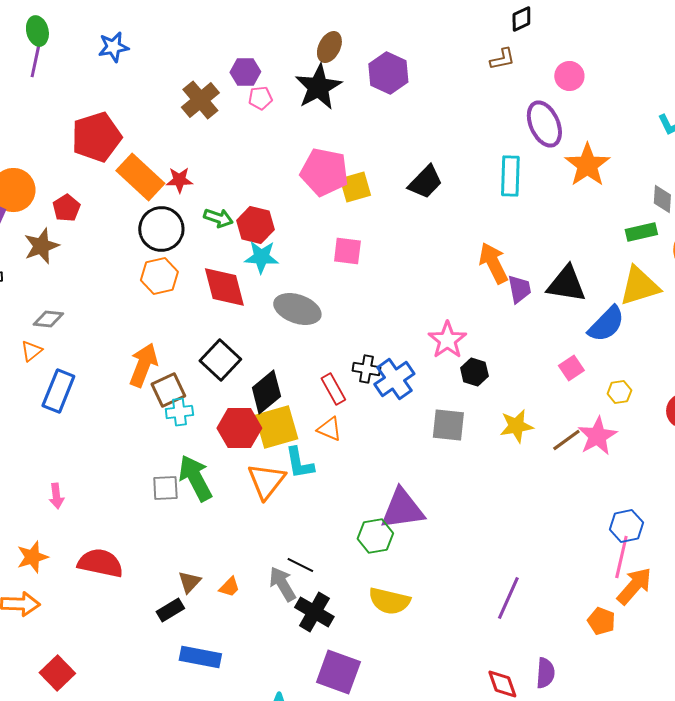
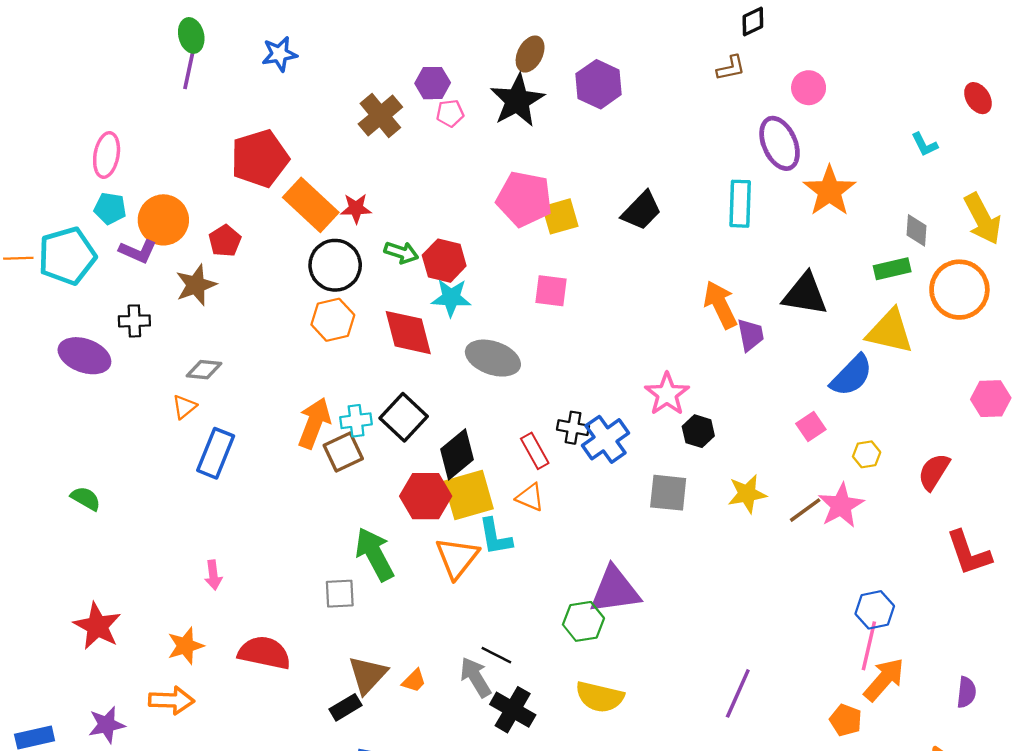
black triangle: (566, 284) -> (805, 294), moved
yellow triangle: (639, 286) -> (890, 331), turned 30
cyan cross: (179, 412) -> (356, 421), moved
gray square: (165, 488) -> (340, 594), moved
brown triangle: (189, 582) -> (368, 675), size x1.5

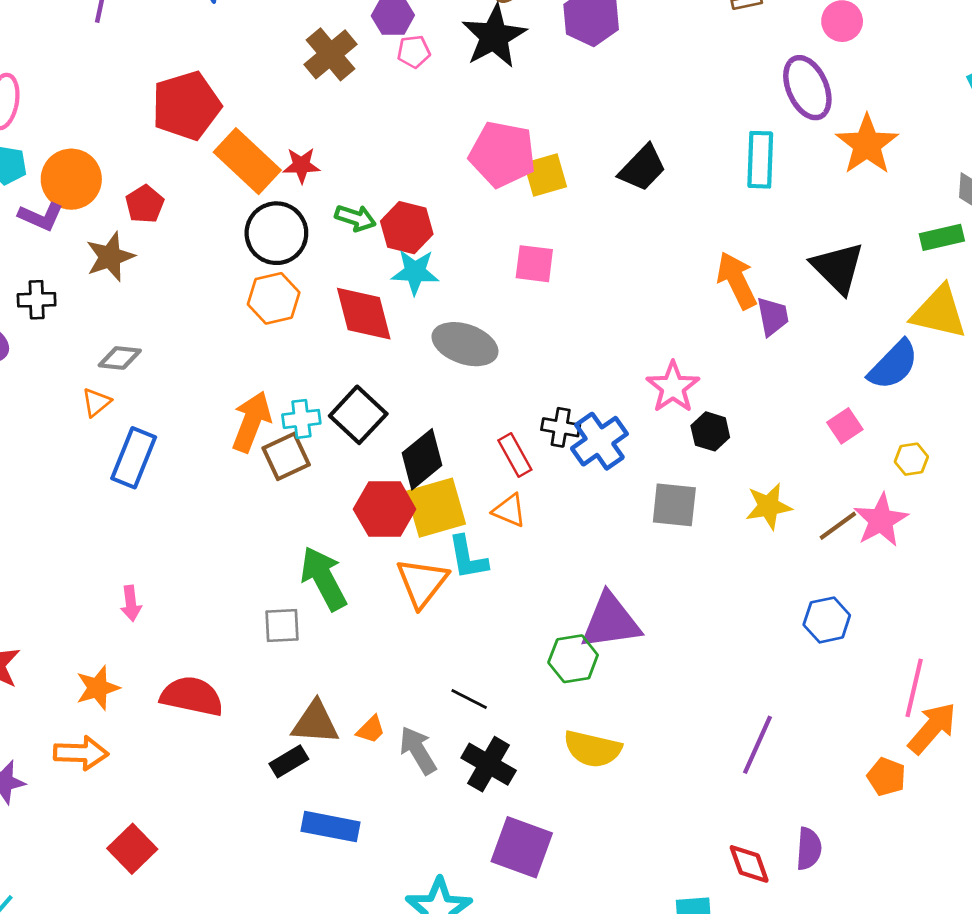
black triangle: (805, 294) -> (838, 268), turned 36
blue hexagon: (875, 610) -> (827, 620), moved
brown triangle: (368, 675) -> (315, 723), turned 51
gray arrow: (476, 677) -> (418, 750), moved

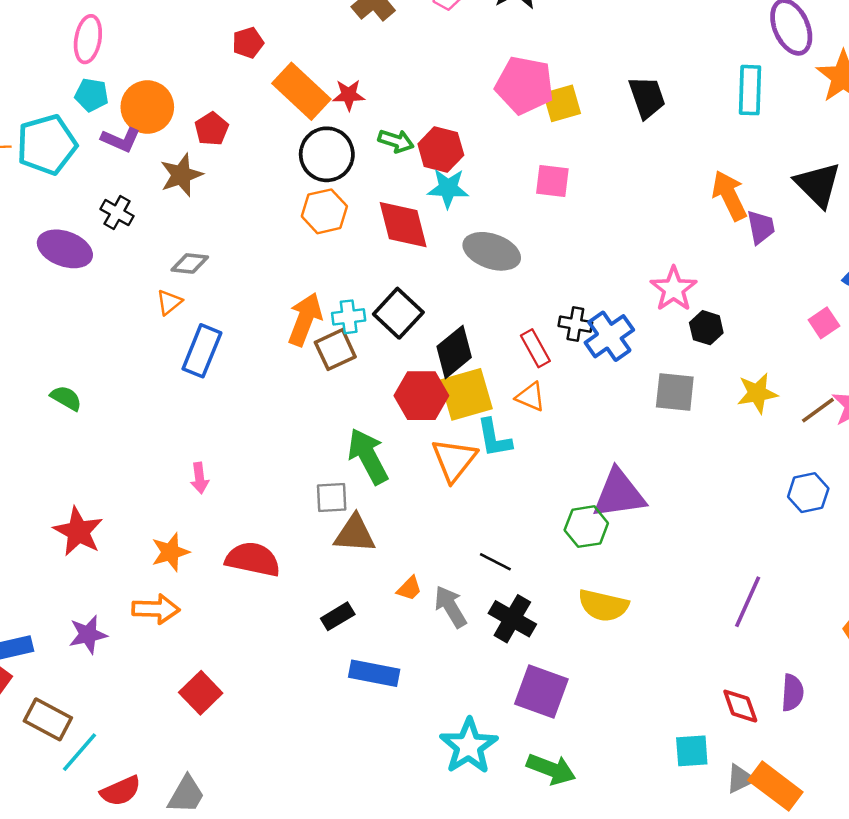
red pentagon: (186, 106) -> (248, 43), size x0.5
black trapezoid: (642, 168) -> (647, 97), turned -63
black cross: (37, 300) -> (117, 213), turned 32
brown triangle: (315, 723) -> (355, 534), moved

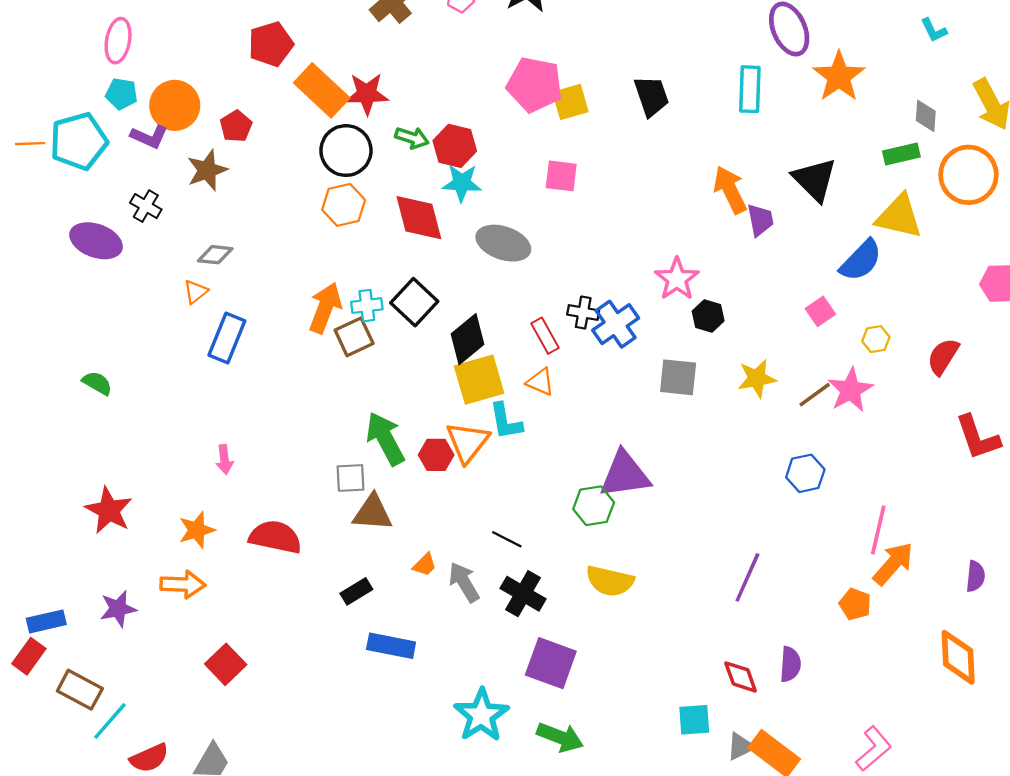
red pentagon: (248, 43) -> (271, 44), size x1.5
red star: (349, 95) -> (367, 94), size x1.4
red hexagon: (421, 396) -> (436, 455), moved, size x0.7

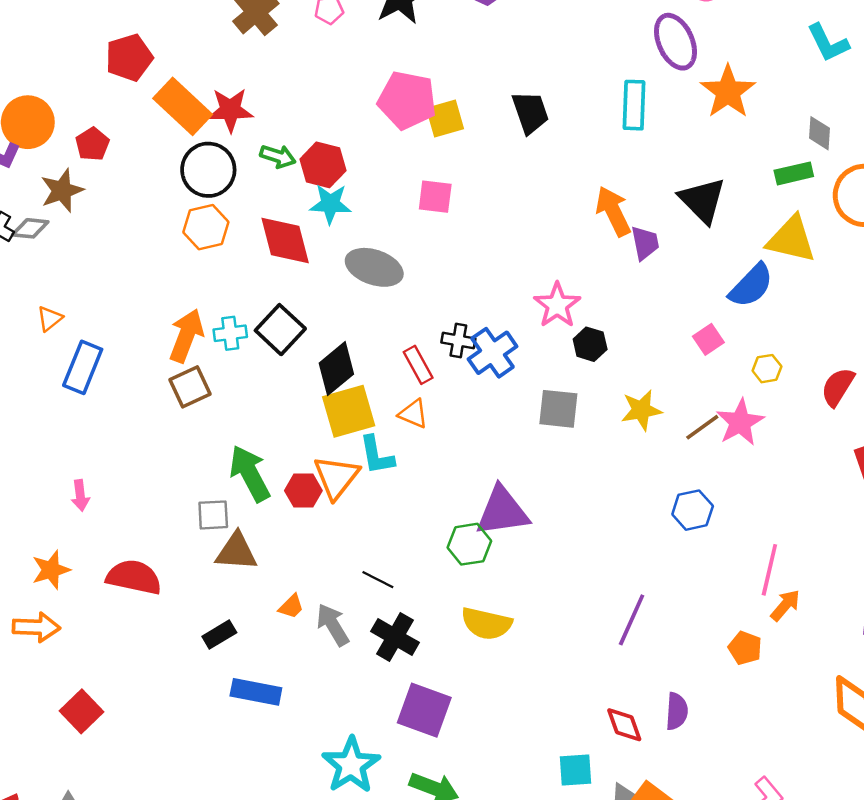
cyan L-shape: (934, 30) -> (828, 43), size x1.5
gray diamond: (215, 255) -> (30, 228), moved
brown square: (354, 337) -> (190, 387), moved
orange arrow: (893, 564) -> (785, 605), size x0.7

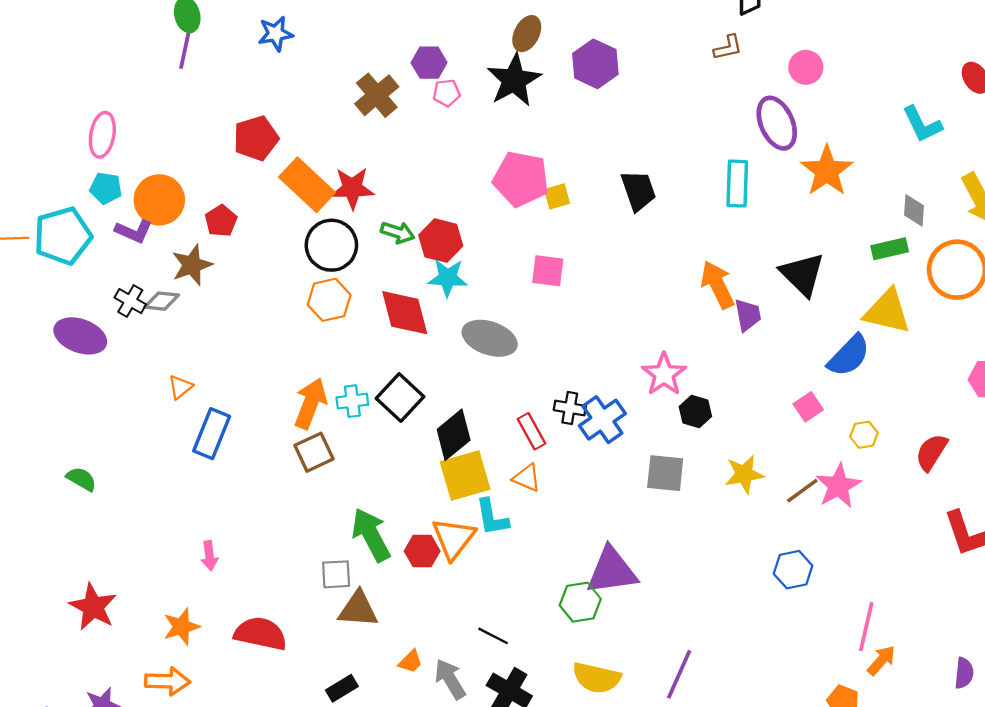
yellow square: (445, 119) -> (557, 196), size x0.7
purple line: (632, 620) -> (679, 674), moved

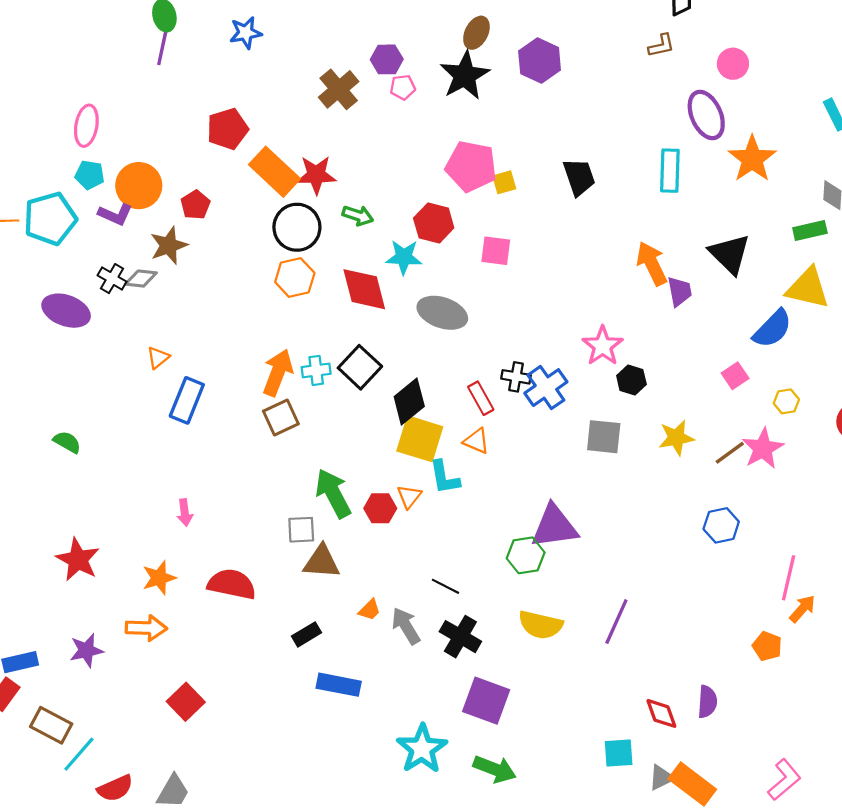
red hexagon: (441, 241) -> (434, 223), moved
yellow square: (465, 475) -> (420, 439), turned 33
orange triangle: (454, 538) -> (409, 497), size x0.6

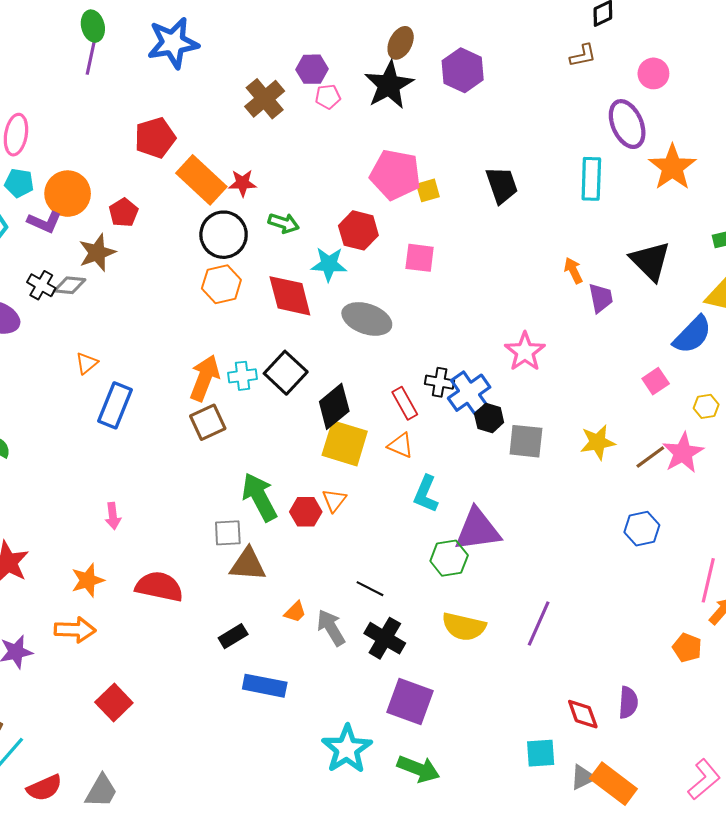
blue star: (246, 33) -> (173, 43), size x1.6
red star: (316, 175) -> (243, 183), size x0.7
orange arrow: (652, 264) -> (573, 270), size x0.6
black hexagon: (631, 380) -> (489, 418), moved
cyan L-shape: (444, 477) -> (426, 494), moved, turned 33

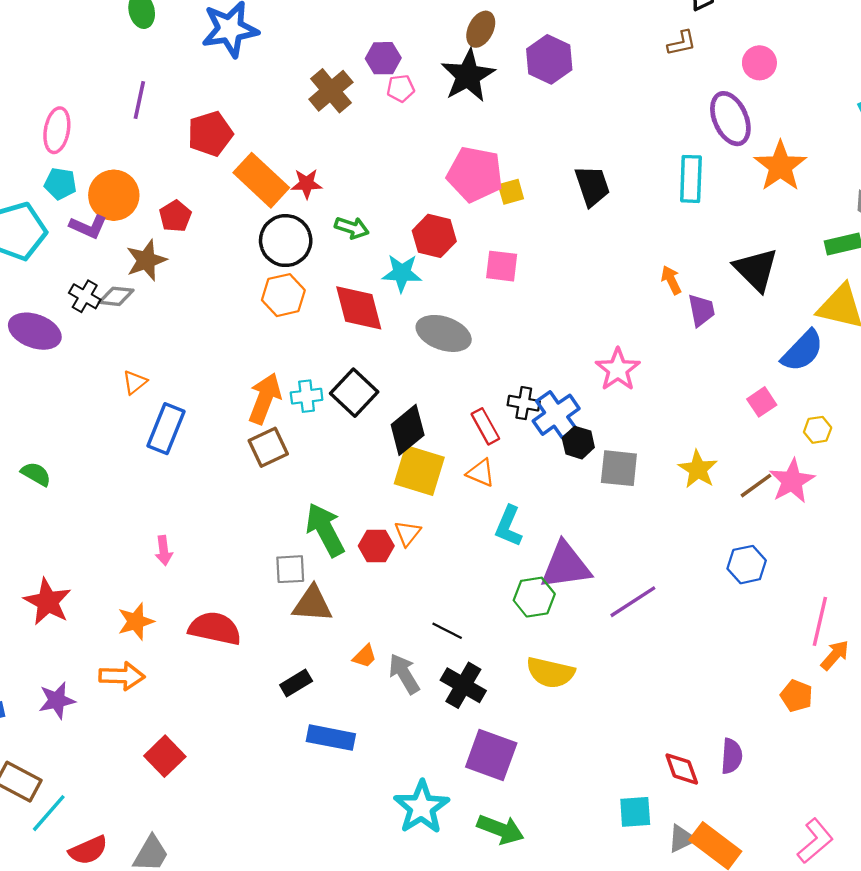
purple line: (91, 58) -> (139, 100), moved
yellow star: (598, 442) -> (698, 469), turned -30
purple line: (539, 623) -> (633, 602), moved, turned 33

